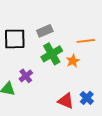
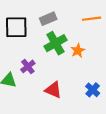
orange line: (86, 41) -> (92, 19), moved
red triangle: (66, 101) -> (53, 90), moved

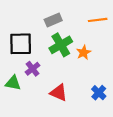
black square: (16, 27) -> (21, 44), moved

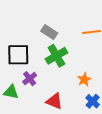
gray rectangle: (53, 20) -> (49, 32), turned 56
orange star: (84, 52) -> (84, 80), moved

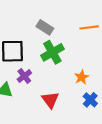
red triangle: (54, 101) -> (50, 100), turned 30

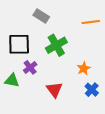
gray rectangle: (45, 27) -> (41, 16), moved

